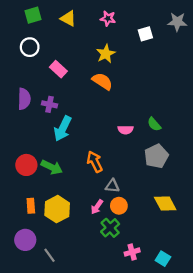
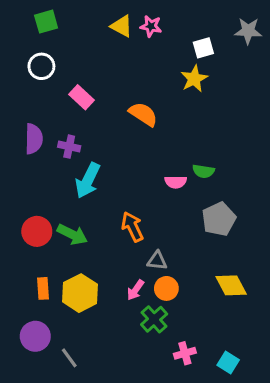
yellow triangle: (68, 18) -> (122, 26), moved
yellow star: (106, 54) -> (194, 79), moved
green semicircle: (154, 124) -> (203, 171), moved, turned -40

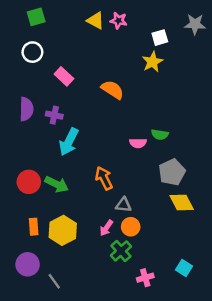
yellow diamond: (231, 285) -> (182, 202), moved
cyan square: (228, 362) -> (184, 268), moved

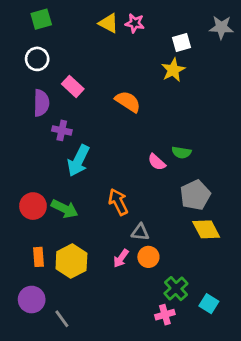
purple semicircle: (26, 109) -> (41, 103), moved
pink semicircle: (138, 143) -> (157, 162), turned 42
green cross: (121, 251) -> (176, 289), moved

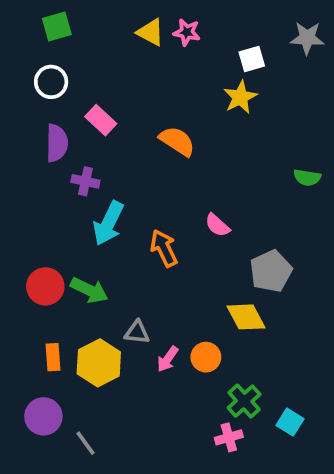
green semicircle: (181, 152) -> (307, 177), moved
orange arrow: (118, 202) -> (164, 248), moved
yellow diamond: (206, 229) -> (246, 317), moved
gray triangle: (140, 232) -> (137, 332), moved

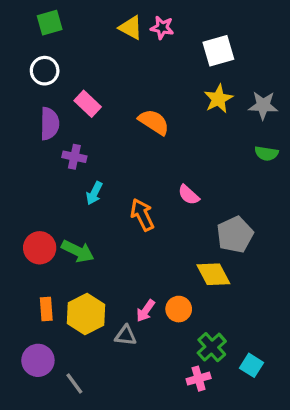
gray star: (307, 38) -> (263, 105), moved
white square: (252, 59) -> (218, 51), size x1.4
yellow star: (240, 97) -> (218, 99), moved
cyan arrow: (108, 223) -> (94, 193), size x0.6
gray triangle: (137, 332) -> (126, 336), moved

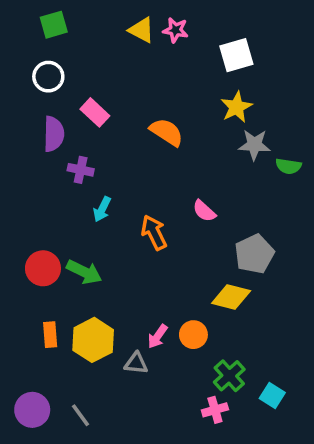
gray star: (263, 105) -> (254, 145), moved
yellow diamond: (213, 274) -> (231, 297), turned -48
purple circle: (38, 360) -> (32, 410), moved

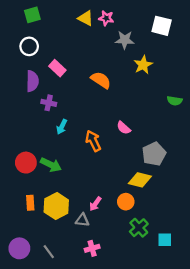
white square: (236, 55) -> (162, 26), moved, turned 30
gray star: (254, 145) -> (125, 40), moved
orange circle: (193, 335) -> (126, 202), moved
cyan square: (272, 396) -> (165, 240), turned -32
pink cross: (215, 410) -> (92, 248), moved

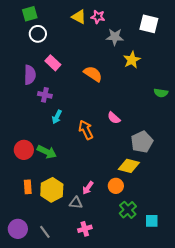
white circle: (29, 46) -> (38, 34), moved

